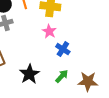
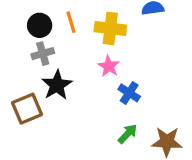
black star: (29, 74) -> (57, 85), moved

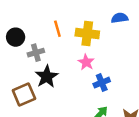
black circle: (40, 25) -> (16, 37), moved
blue cross: (129, 93) -> (102, 83), turned 35

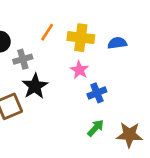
blue semicircle: (120, 18) -> (117, 43), moved
orange line: (57, 29) -> (47, 32), turned 49

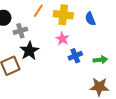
blue semicircle: (117, 43) -> (90, 19), turned -104
green arrow: (96, 128) -> (100, 60), moved, turned 40

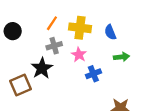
gray cross: (20, 31) -> (54, 46), moved
green arrow: (100, 60) -> (122, 57), moved

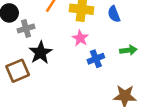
gray cross: (54, 46) -> (26, 29), moved
green arrow: (122, 57) -> (128, 50), moved

